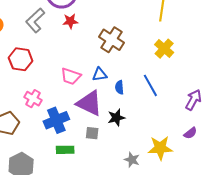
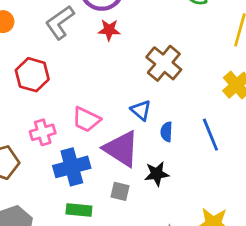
blue triangle: (100, 75) -> (141, 110), turned 42
pink trapezoid: (71, 76) -> (86, 119), moved
pink cross: (33, 99) -> (43, 132), turned 36

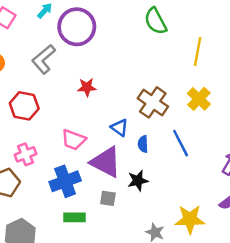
red star: (109, 30) -> (87, 87), moved
brown cross: (164, 63) -> (153, 102), moved
pink cross: (43, 132) -> (25, 154), moved

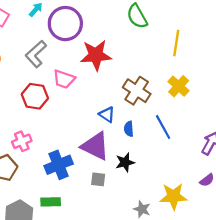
red star: (87, 87) -> (96, 55), moved, size x1.8
red hexagon: (24, 106) -> (35, 96), moved
pink trapezoid: (74, 140) -> (64, 79), moved
green rectangle: (74, 217) -> (51, 202), moved

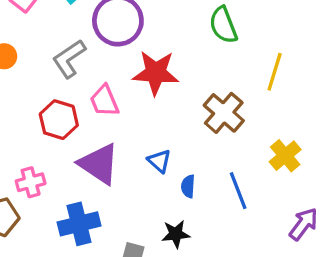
pink trapezoid: (64, 79) -> (104, 101), turned 40
yellow cross: (179, 86) -> (285, 156), moved
brown cross: (137, 91) -> (224, 113), moved
purple triangle: (95, 146) -> (99, 164), moved

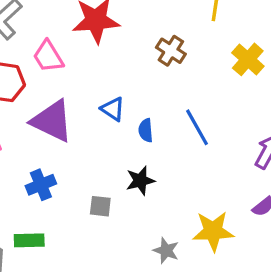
brown cross: (224, 113) -> (171, 51), size x0.7
yellow cross: (285, 156) -> (248, 59), moved
blue cross: (79, 224) -> (41, 185), size x0.7

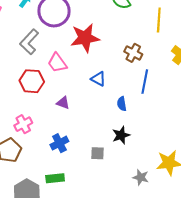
blue triangle: (113, 109) -> (98, 79), moved
purple triangle: (52, 121) -> (63, 103), size x0.5
blue line: (197, 127) -> (145, 82), moved, turned 45

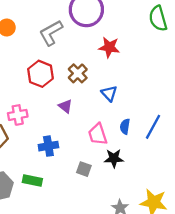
red star: (85, 38) -> (109, 47), size x0.7
brown cross: (133, 53) -> (78, 73), moved
pink trapezoid: (57, 63) -> (98, 134), moved
blue line: (145, 82) -> (153, 127), moved

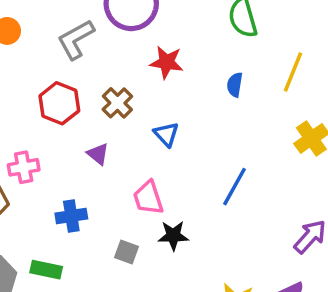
blue semicircle: (125, 127) -> (235, 85), moved

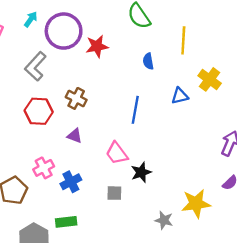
red star: (167, 62) -> (97, 46), moved
blue triangle: (166, 134) -> (180, 96), moved, turned -42
pink cross: (24, 167) -> (44, 168), moved
blue line: (234, 187) -> (135, 110), moved

